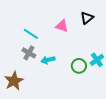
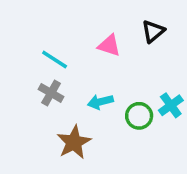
cyan arrow: (48, 60) -> (100, 102), moved
brown star: (14, 81) -> (74, 142), moved

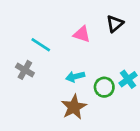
gray cross: (51, 93) -> (25, 70), moved
brown star: (74, 142) -> (74, 107), moved

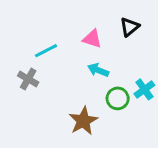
cyan line: (41, 45) -> (46, 51), turned -60
cyan arrow: (75, 77) -> (98, 70), moved, turned 36

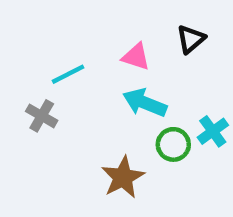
cyan arrow: (98, 70) -> (145, 103), size x1.4

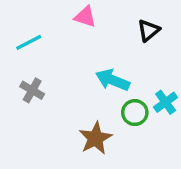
pink triangle: (136, 57) -> (85, 17), moved
cyan line: (68, 74) -> (29, 42), moved

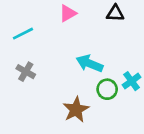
pink triangle: (85, 17) -> (68, 13), turned -48
black triangle: (148, 30) -> (115, 13), moved, turned 42

